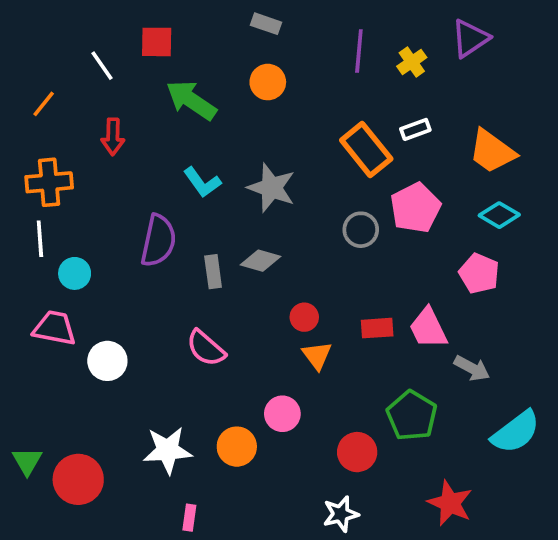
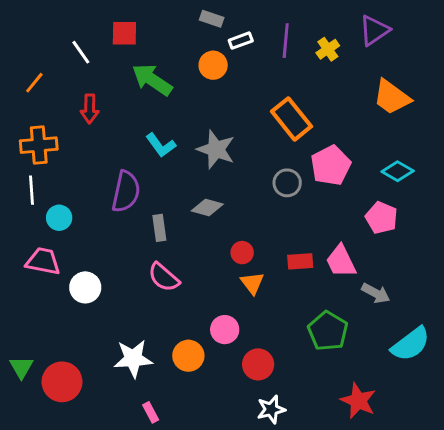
white rectangle: (415, 129) -> (241, 41), moved
orange trapezoid: (492, 151) -> (392, 97), moved
gray rectangle: (213, 272) -> (159, 228), moved
red circle: (357, 452) -> (258, 364), moved
pink rectangle: (189, 518) -> (151, 412), turned -36

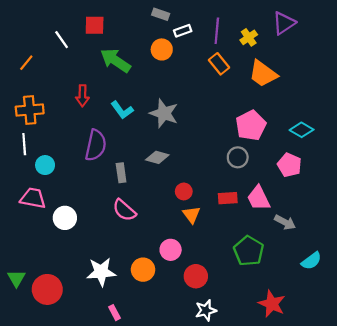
orange trapezoid: (392, 97) -> (263, 74), moved
red arrow: (90, 109) -> (82, 96), moved
orange rectangle: (292, 119) -> (219, 64), moved, size x0.7
gray circle: (287, 183) -> (238, 157), moved
cyan semicircle: (411, 344) -> (311, 261), size x0.7

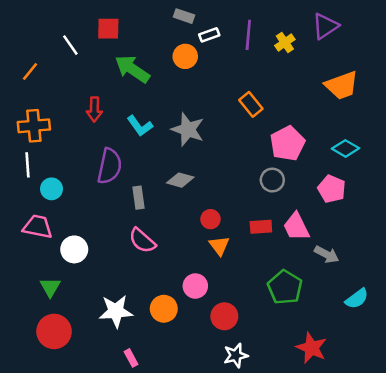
orange rectangle: (219, 64) -> (251, 104), moved
orange trapezoid: (263, 74) -> (342, 85), moved, turned -56
green triangle: (16, 278) -> (50, 287), moved

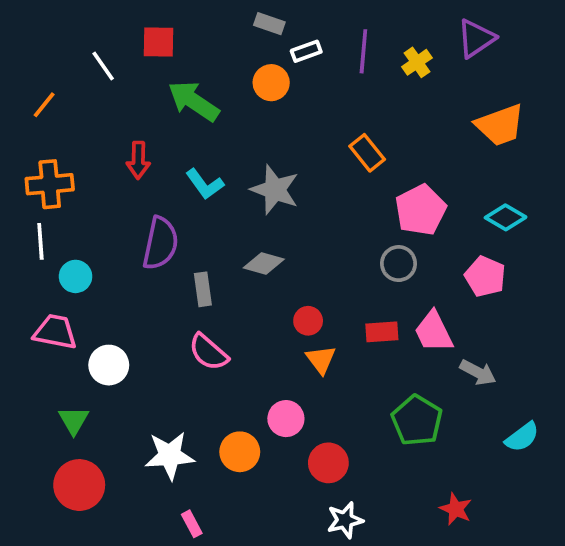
red star: (311, 348) -> (456, 509), size x0.7

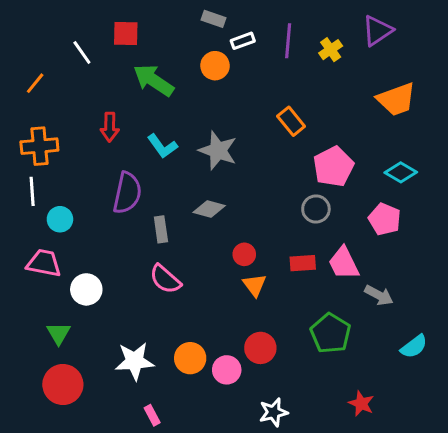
pink circle: (286, 419) -> (227, 370), moved
red circle: (328, 463) -> (260, 348), moved

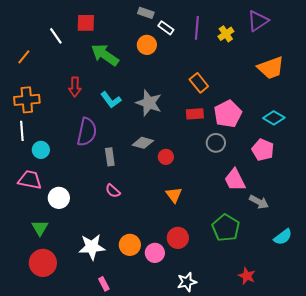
white rectangle: (243, 41) -> (166, 28), turned 56
red circle: (244, 254) -> (166, 157), moved
red rectangle: (303, 263) -> (195, 114), moved
pink semicircle: (165, 279) -> (113, 191), size x0.7

